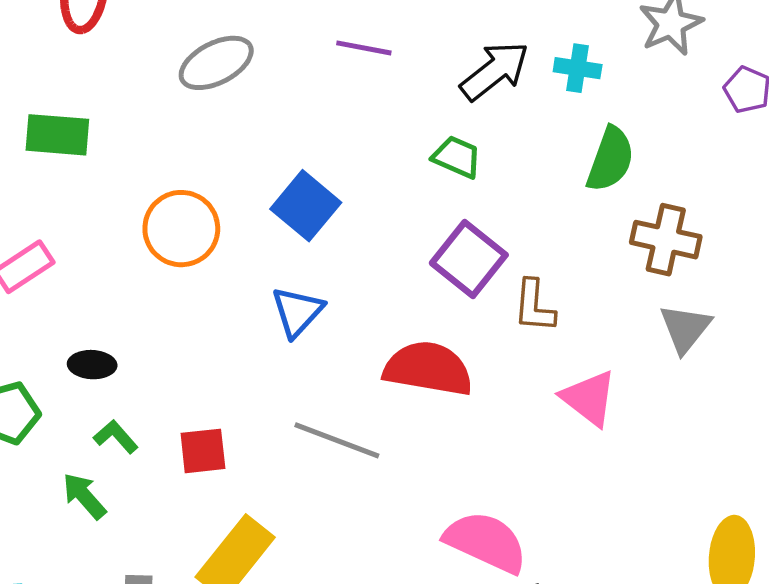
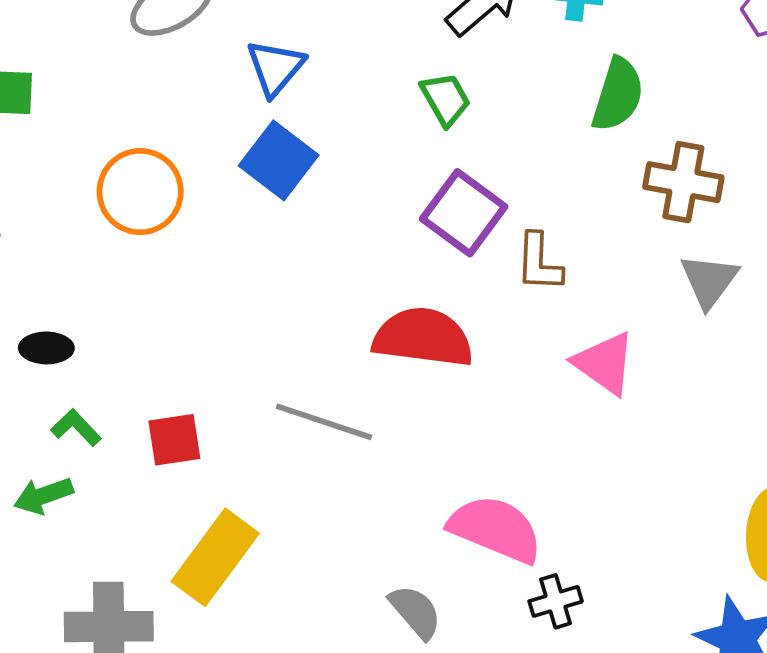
green trapezoid: (457, 157) -> (445, 99), turned 39
blue triangle: (297, 312) -> (275, 68), moved
green arrow: (84, 496) -> (43, 496), turned -66

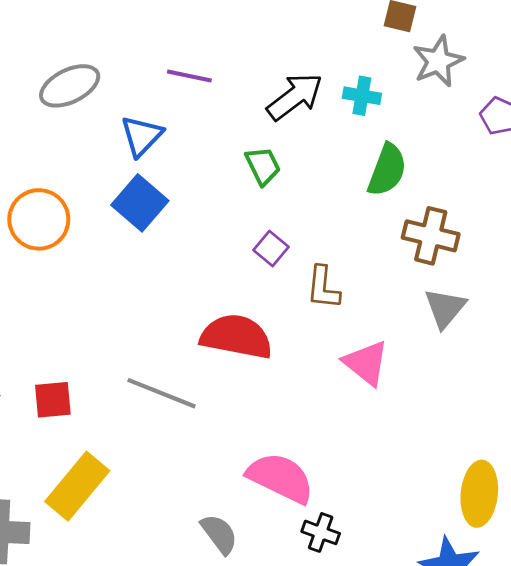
purple square: (464, 213) -> (271, 249), size x0.6
black cross: (556, 601) -> (321, 532), turned 33

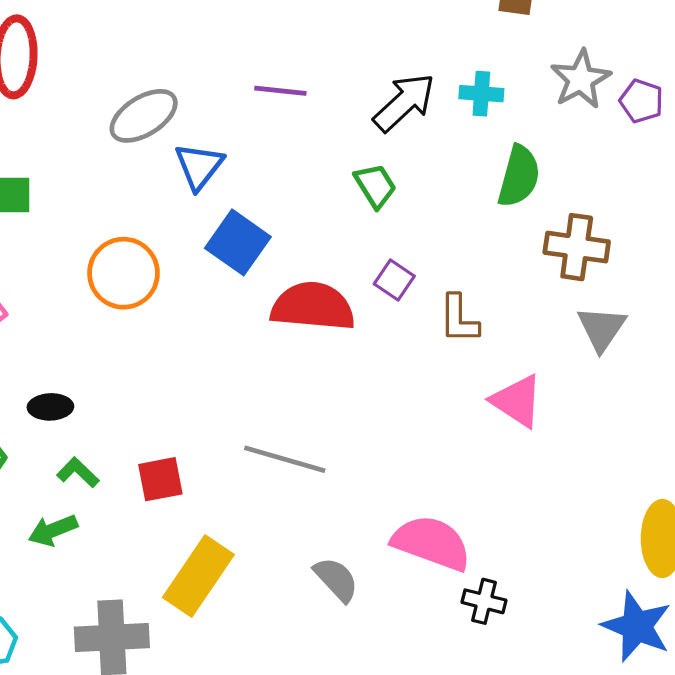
gray star: (438, 61) -> (581, 79), moved
blue triangle: (142, 136) -> (199, 166), moved
red semicircle: (236, 337) -> (313, 306), moved
gray semicircle: (219, 534) -> (336, 579), moved

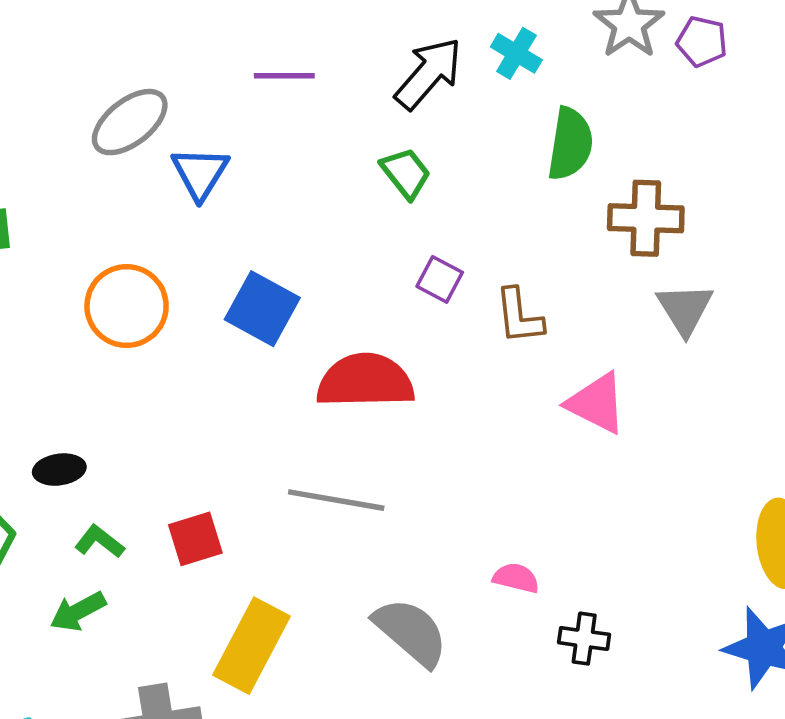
cyan cross: (481, 94) -> (516, 53), turned 33
blue square: (238, 242) -> (262, 309), moved
red semicircle: (313, 306) -> (365, 381), moved
pink semicircle: (431, 543) -> (516, 578), size x0.5
gray semicircle: (336, 579) -> (411, 632), size x1.4

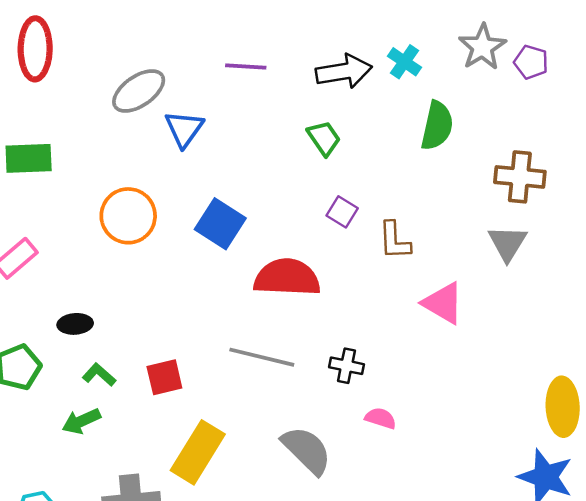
black arrow: (429, 73) -> (344, 71), turned 36
brown cross: (646, 218) -> (520, 177), moved
black cross: (584, 639) -> (346, 366), moved

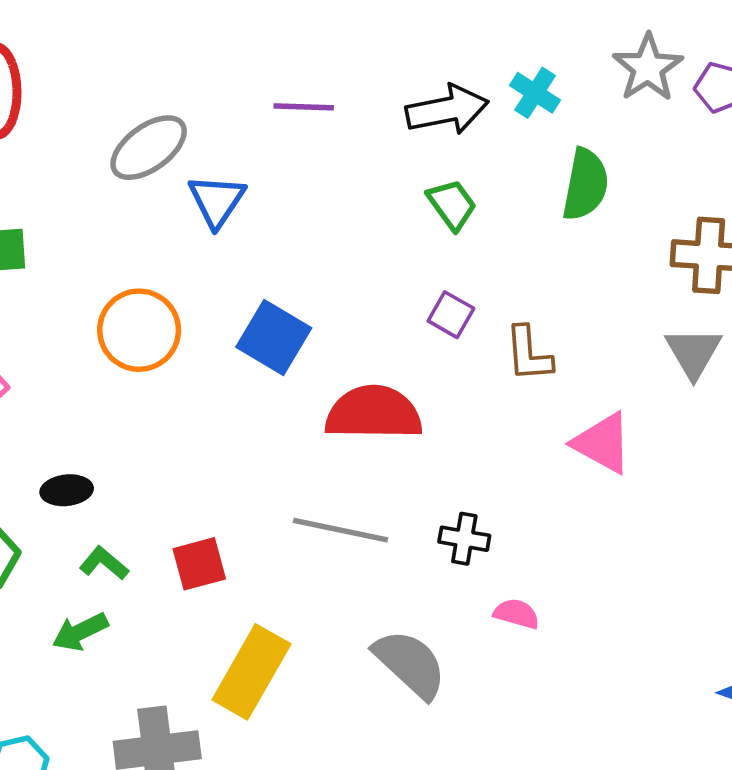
green trapezoid: (324, 138) -> (452, 205), moved

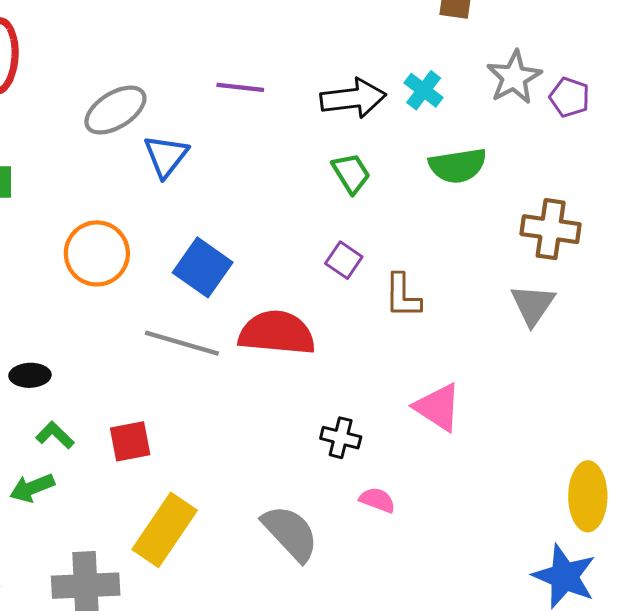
green semicircle: (585, 185) -> (458, 166), turned 66
pink triangle: (602, 443) -> (438, 407), moved
gray line: (341, 530) -> (182, 343), moved

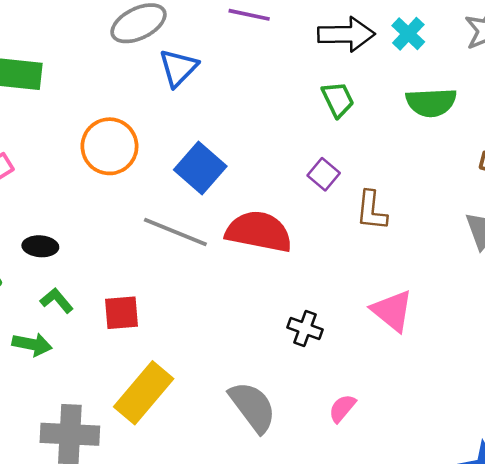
green arrow: (32, 488) -> (32, 344), turned -153
pink semicircle: (377, 500) -> (342, 408), moved, turned -76

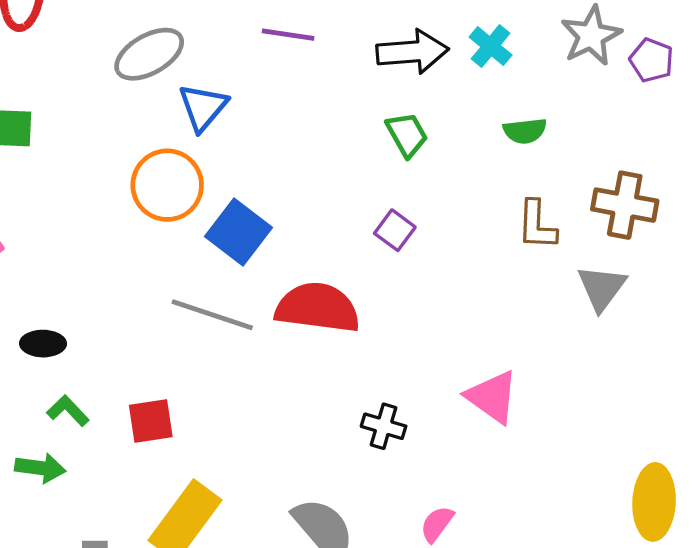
green semicircle: (431, 102) -> (525, 131), size x0.7
orange circle: (109, 146) -> (167, 185), moved
brown L-shape: (372, 211) -> (537, 225), moved

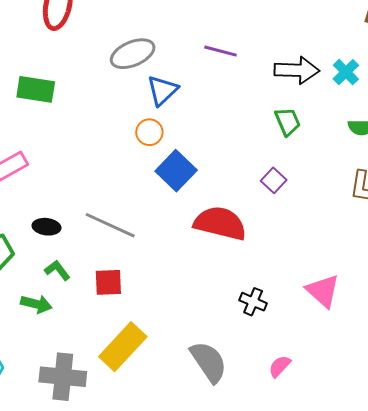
orange circle: (167, 185) -> (149, 132), moved, size x0.6
gray line: (212, 315) -> (110, 225), moved

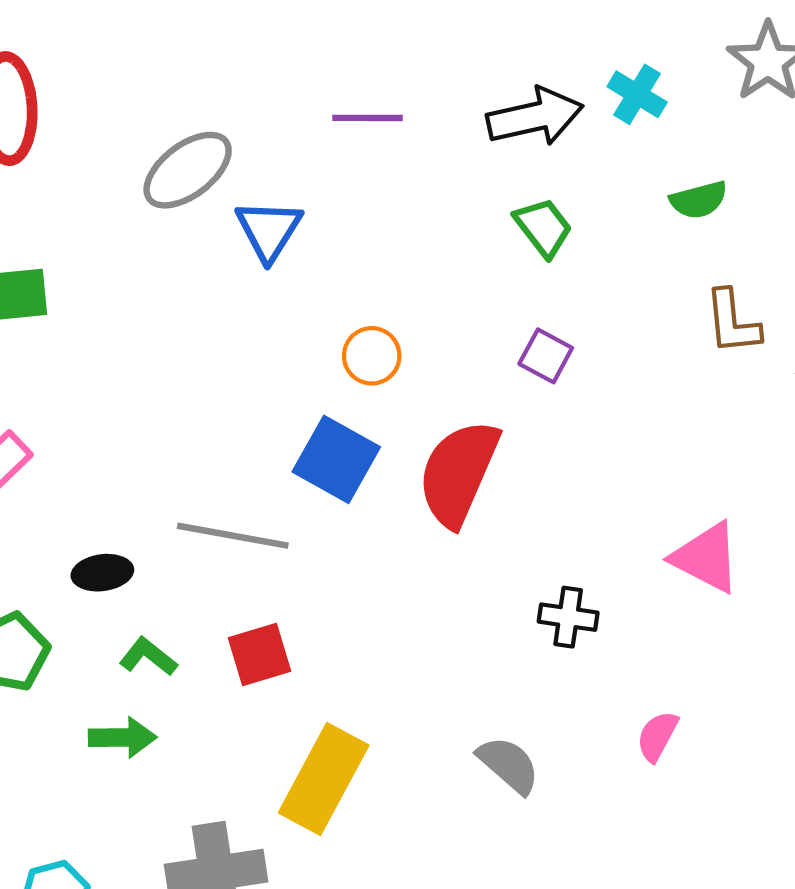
orange circle: (149, 132) -> (372, 356), moved
blue square: (176, 171) -> (336, 459), moved
red semicircle: (220, 223) -> (458, 473), turned -66
gray semicircle: (209, 362) -> (509, 765), size x0.7

